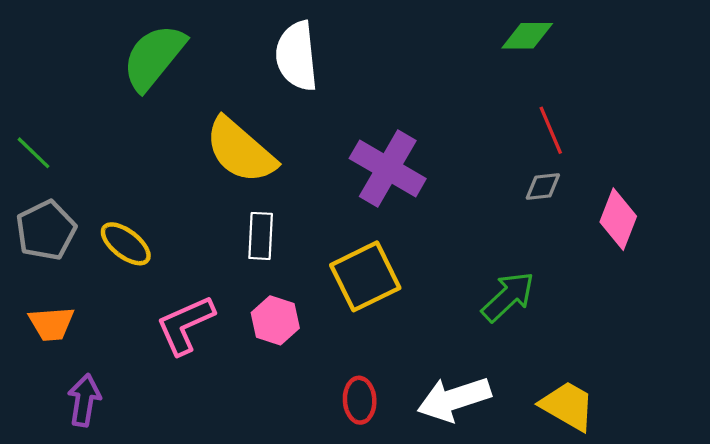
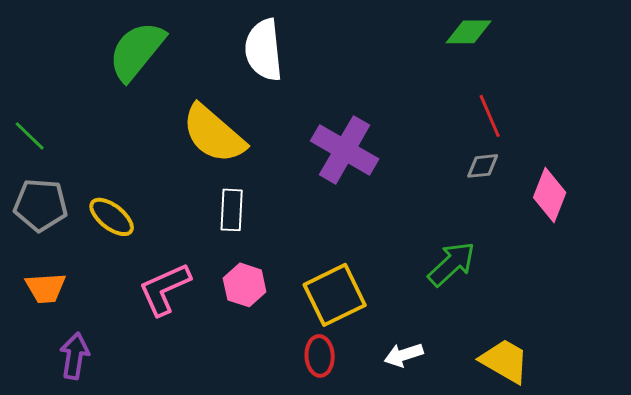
gray pentagon: (46, 230) -> (41, 205), turned 30
yellow square: (365, 276) -> (335, 295), moved
white arrow: (454, 399) -> (404, 355), size x0.6

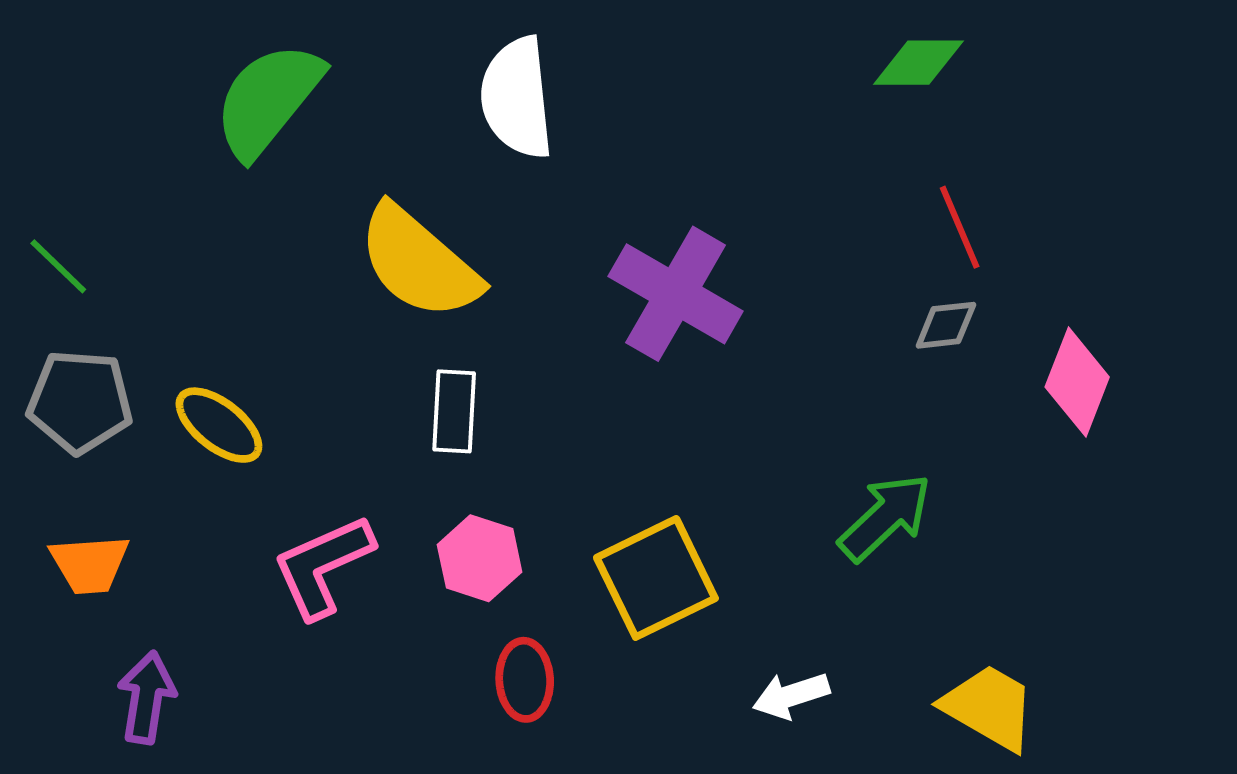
red ellipse: (320, 356) -> (525, 680), moved

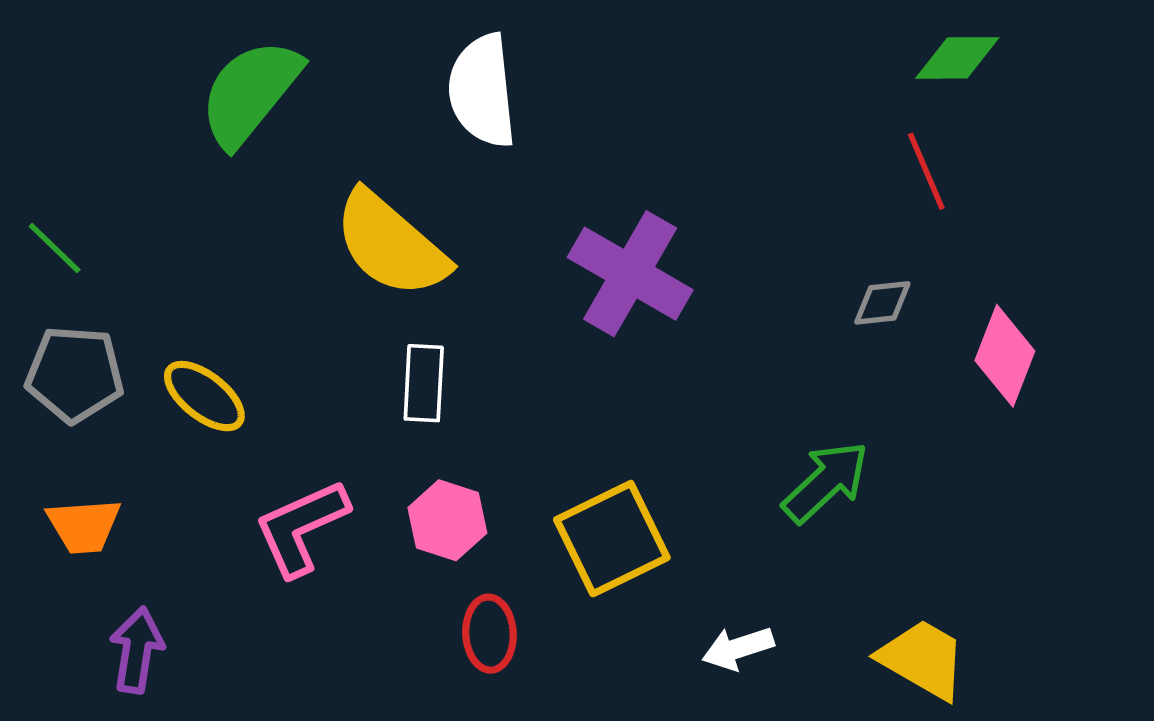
green diamond: (918, 63) -> (957, 58), moved
red line: (960, 227) -> (926, 171), moved

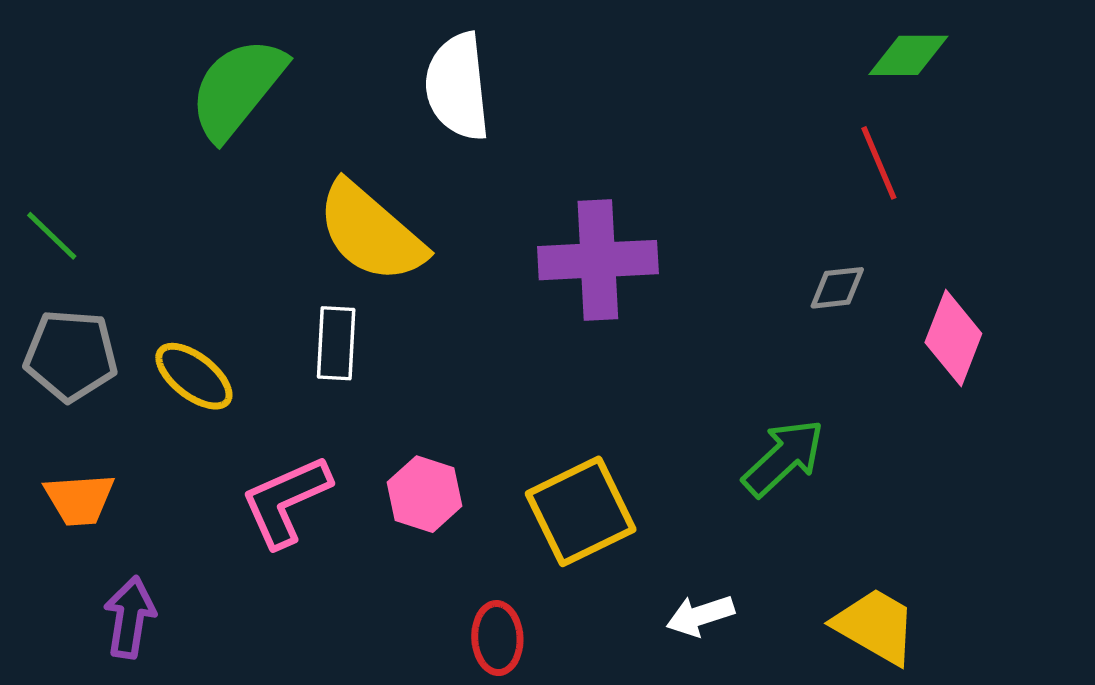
purple cross: (630, 274) -> (598, 260), turned -33
white rectangle: (424, 383) -> (336, 343), moved
red ellipse: (489, 634) -> (497, 638), moved

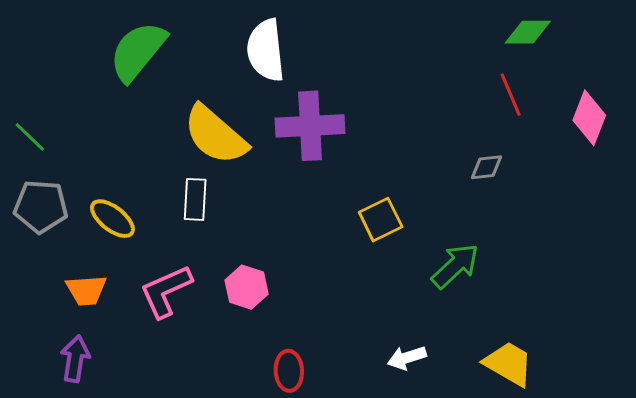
purple cross: (598, 260) -> (310, 126), moved
pink diamond: (953, 338) -> (589, 118), moved
orange trapezoid: (79, 499) -> (86, 290), moved
yellow square: (581, 511) -> (381, 220), moved, size x0.7

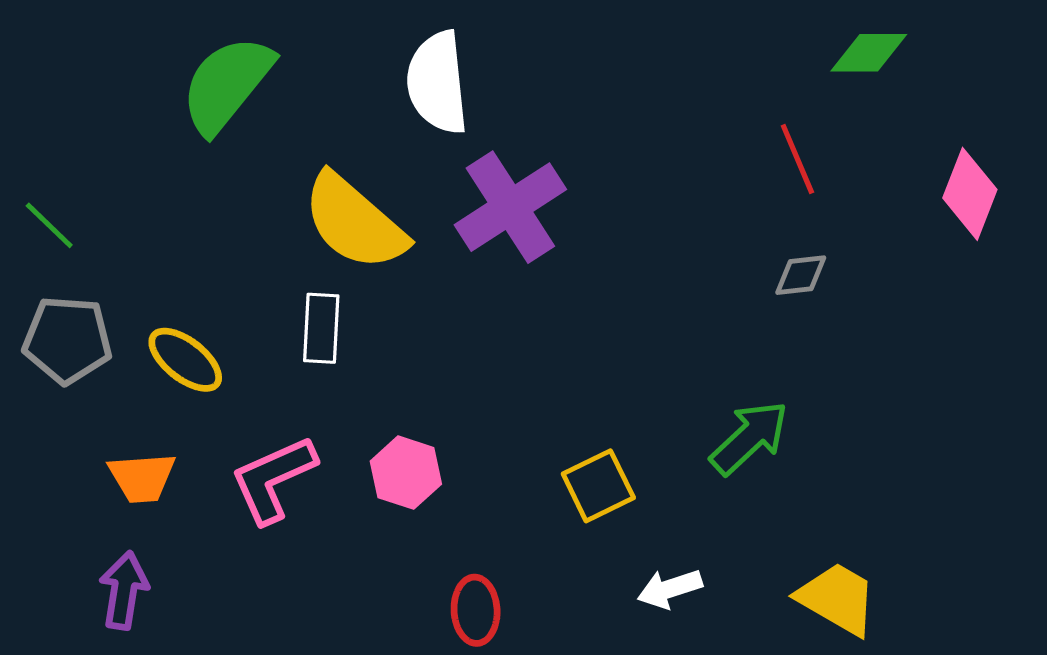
red line: (511, 95) -> (797, 159), moved
purple cross: (310, 126) -> (510, 207), turned -30
yellow square: (381, 220) -> (598, 486), moved

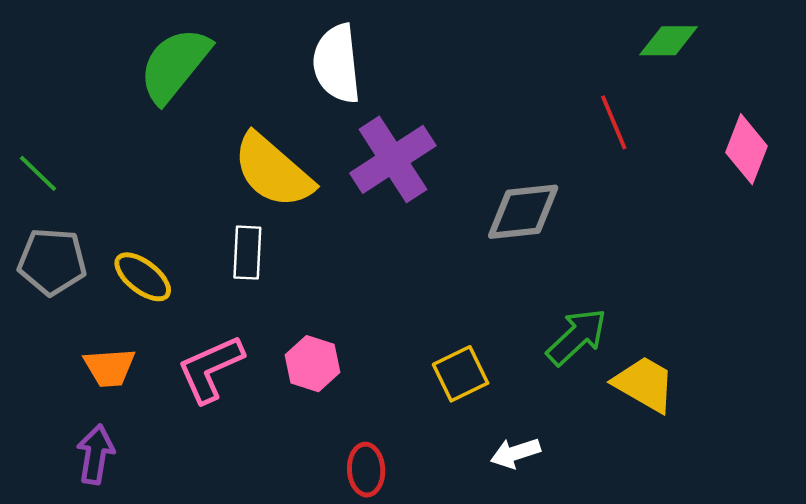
gray diamond: (801, 275) -> (523, 212), moved, size x1.8
yellow trapezoid: (837, 599) -> (644, 384), moved

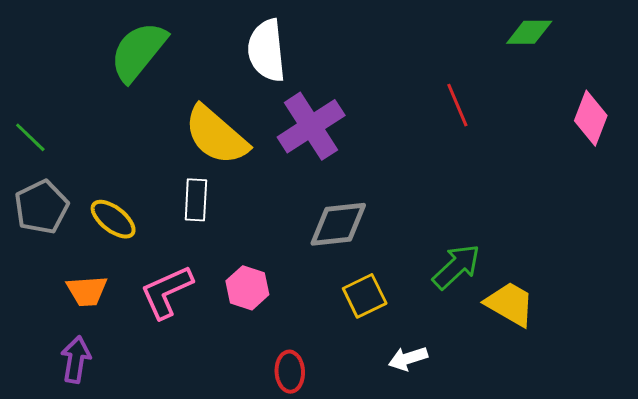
red line: (614, 122) -> (457, 105), moved
gray diamond: (523, 212) -> (338, 224), moved
gray pentagon: (52, 261) -> (41, 207), turned -30

